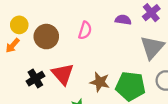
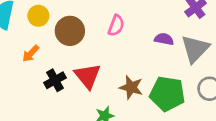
purple semicircle: (123, 20) -> (164, 39), moved
orange arrow: (13, 46) -> (31, 54), moved

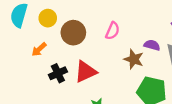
red triangle: (88, 76) -> (86, 72), turned 40
brown star: (131, 87) -> (134, 59), moved

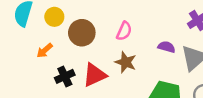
brown star: (134, 59) -> (126, 62), moved

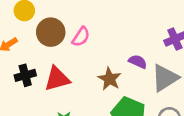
pink semicircle: (124, 31) -> (81, 37), moved
brown star: (126, 62) -> (110, 79), moved

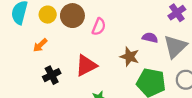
brown circle: (51, 32) -> (72, 16), moved
black cross: (25, 75) -> (52, 75), moved

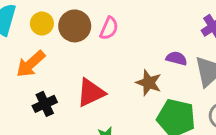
pink semicircle: (99, 27) -> (109, 28), moved
orange arrow: (40, 45) -> (31, 64), size x1.5

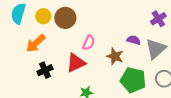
pink semicircle: (109, 28) -> (89, 43), moved

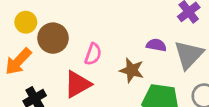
brown circle: (65, 18) -> (53, 38), moved

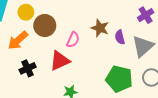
purple semicircle: (156, 45) -> (120, 37), turned -120
brown star: (132, 70) -> (100, 28), moved

